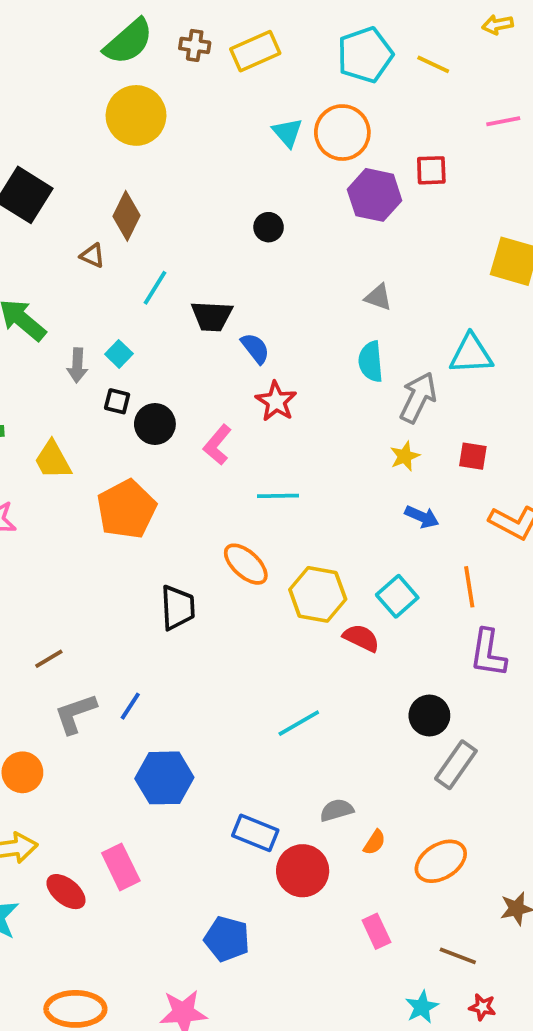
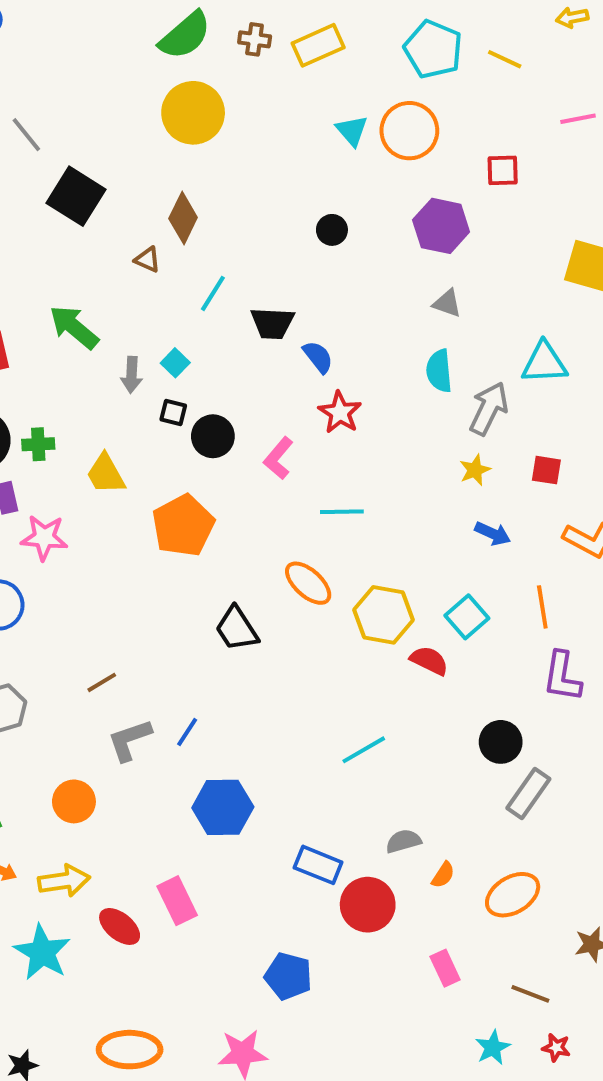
cyan pentagon: (365, 55) -> (433, 49), turned -30
purple hexagon: (375, 195) -> (441, 226), moved
black trapezoid: (178, 608) -> (237, 629), turned 150

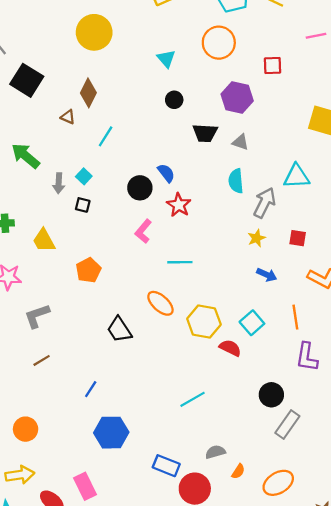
cyan triangle: (352, 131) -> (166, 59), moved
black trapezoid: (272, 323) -> (205, 133), moved
black circle: (213, 436) -> (140, 188), moved
orange pentagon: (183, 526) -> (88, 270), size x0.7
gray L-shape: (130, 740) -> (37, 316), moved

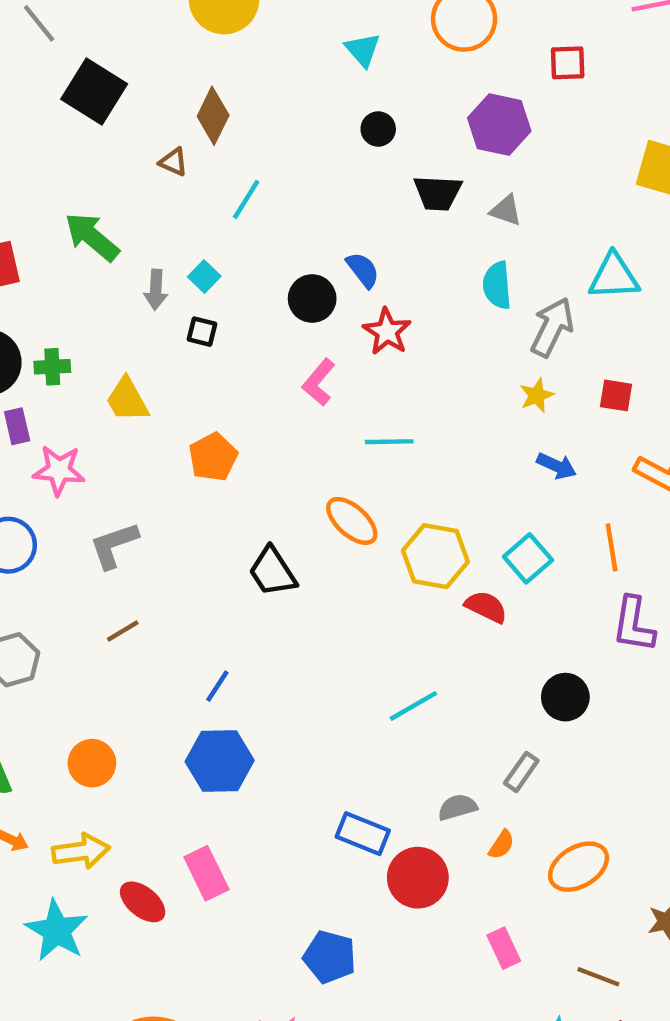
gray rectangle: (287, 425) -> (521, 772), moved, size x0.7
blue hexagon: (111, 433) -> (220, 761), moved

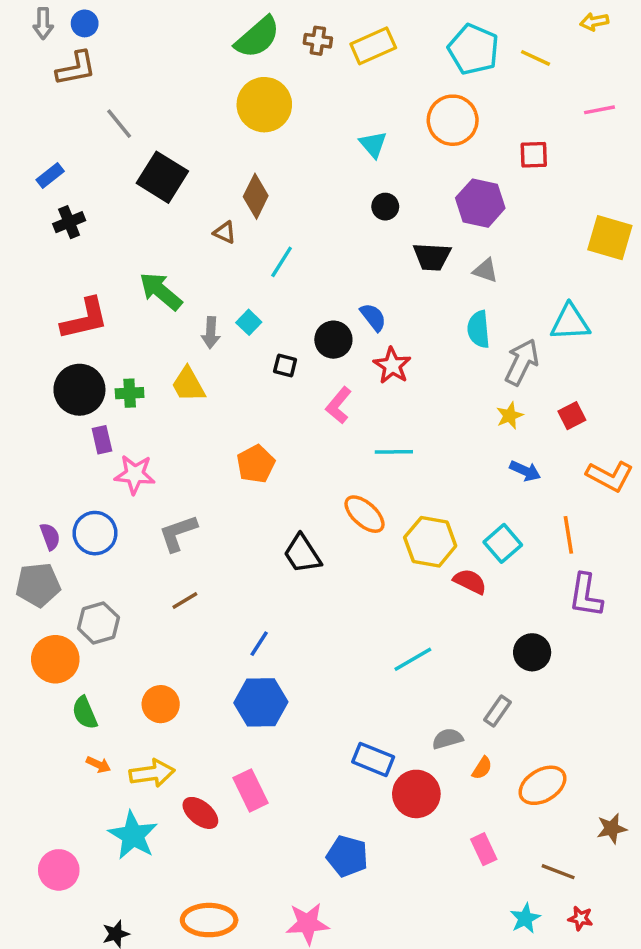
black square: (202, 332) -> (285, 366), moved
red square: (616, 395) -> (572, 416), turned -36
yellow trapezoid: (127, 400) -> (188, 385), moved

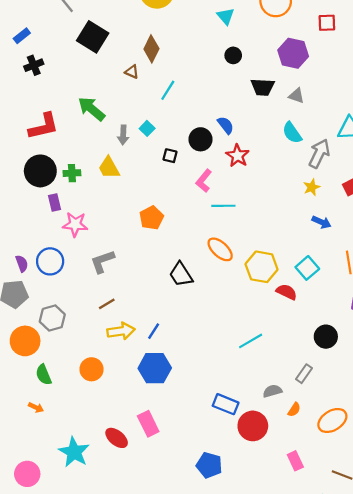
cyan semicircle: (479, 329) -> (292, 133), turned -30
cyan line: (394, 452) -> (223, 206), moved
orange arrow: (98, 765) -> (36, 407), moved
yellow arrow: (152, 773) -> (121, 331), moved

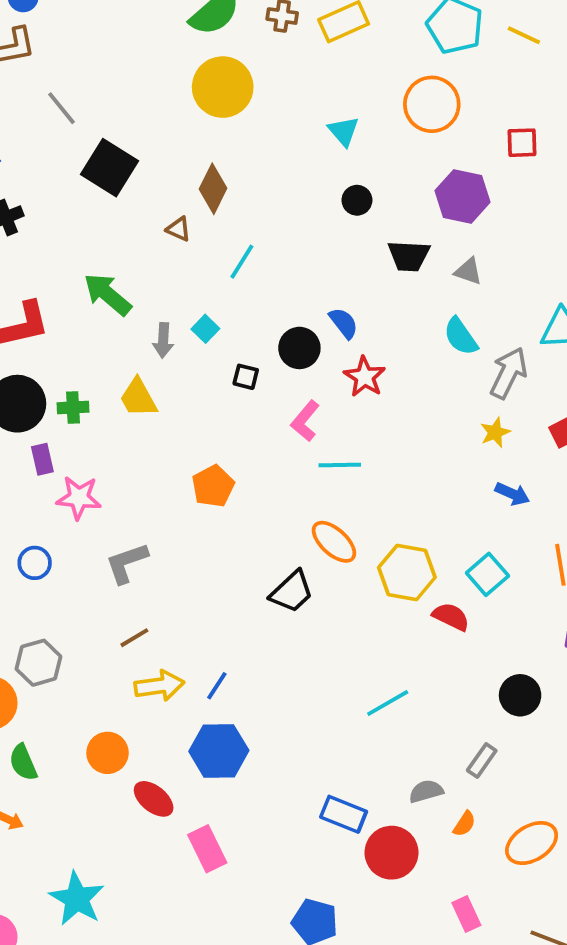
blue circle: (50, 261) -> (35, 563), size x0.7
black trapezoid: (181, 274) -> (292, 592), moved, turned -100
red ellipse: (117, 438) -> (154, 799), moved

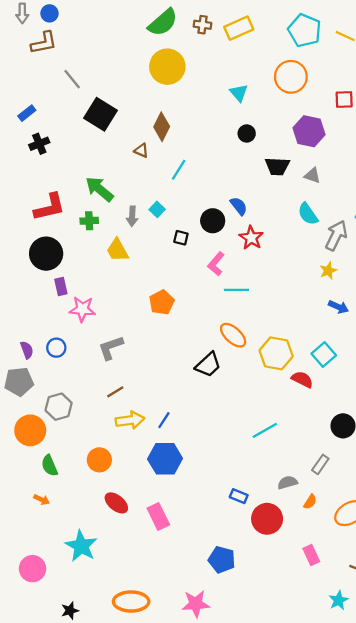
green cross: (73, 407) -> (89, 221), moved
red ellipse: (154, 799) -> (116, 503), moved
blue rectangle: (344, 814) -> (239, 496), size x0.7

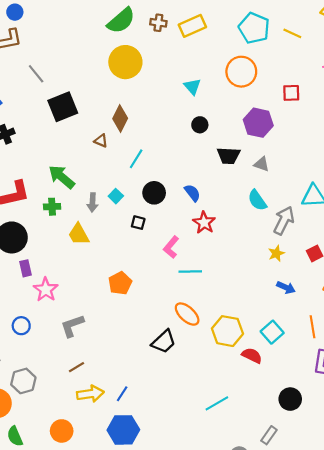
black square: (100, 114) -> (63, 107), turned 36
black circle: (213, 221) -> (154, 193), moved
pink star: (82, 309) -> (46, 290), turned 30

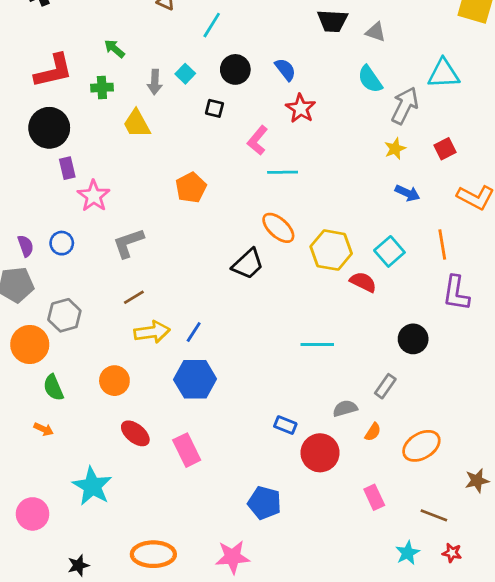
green arrow: (62, 177) -> (114, 49), size x0.6
cyan line: (217, 403) -> (317, 344), turned 30

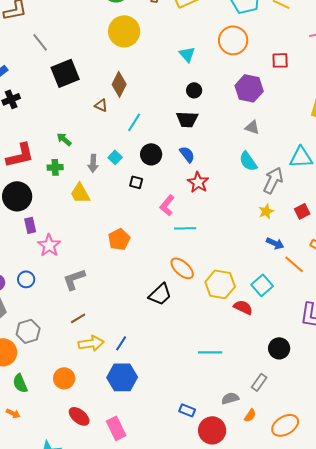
black trapezoid: (333, 21) -> (187, 119), moved
orange line: (442, 244) -> (294, 264), moved, turned -40

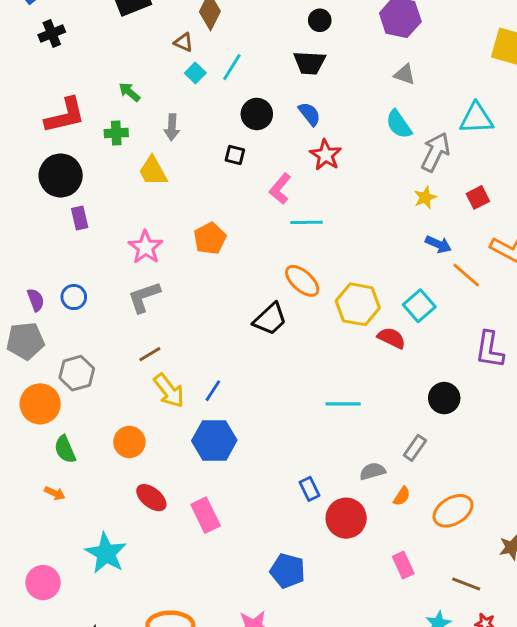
cyan square: (115, 157) -> (195, 73), moved
pink star: (49, 245) -> (146, 247), moved
yellow arrow: (91, 343) -> (169, 391), turned 60
blue rectangle: (187, 410) -> (309, 489), turned 42

